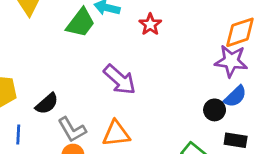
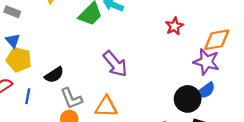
red star: (150, 24) -> (174, 26), moved
black circle: (215, 110) -> (188, 99), size x1.5

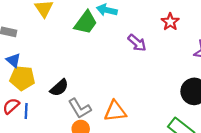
purple arrow: (115, 64) -> (137, 43), moved, size x0.7
blue line: (28, 96) -> (26, 111), moved

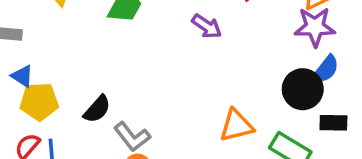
orange triangle: (115, 111) -> (236, 126), moved

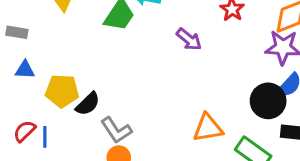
blue triangle: (22, 76) -> (25, 70), turned -35
yellow pentagon: (39, 102) -> (62, 91), moved

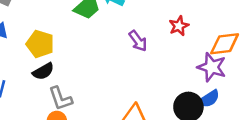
yellow pentagon: (62, 91) -> (40, 44), moved

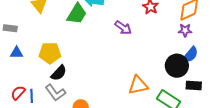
purple star: (212, 67) -> (185, 30), size x0.6
gray L-shape: (61, 98) -> (55, 93), moved

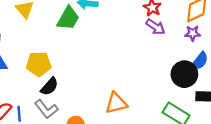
purple arrow: (123, 28) -> (155, 27), moved
orange triangle: (138, 85) -> (116, 103), moved

